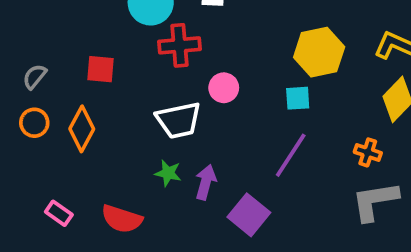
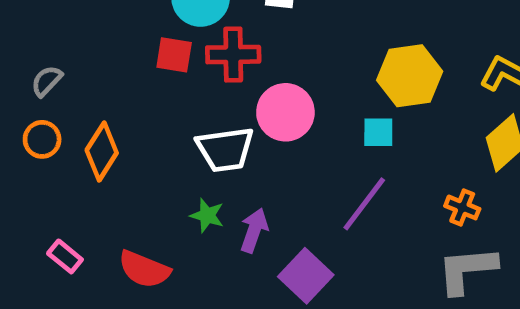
red square: (101, 69) -> (174, 55), moved
pink circle: (224, 88) -> (285, 112), size x1.5

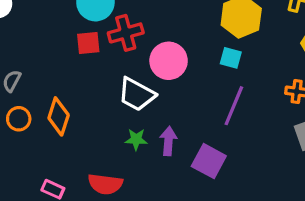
cyan square: (378, 132) -> (231, 58), turned 30
white trapezoid: (225, 149) -> (137, 94), turned 51

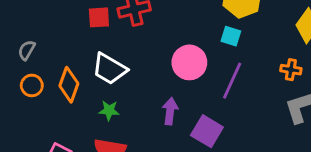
pink circle: (169, 61) -> (189, 62), moved
white trapezoid: (137, 94) -> (110, 69), moved
green star: (136, 139) -> (109, 110), moved

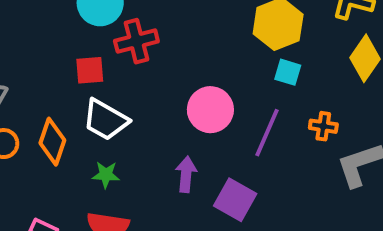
red square: (99, 17) -> (90, 70), moved
cyan square: (231, 36) -> (288, 72), moved
orange cross: (291, 70) -> (323, 126), moved

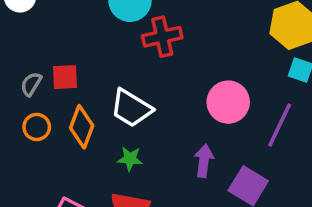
red square: (90, 70) -> (65, 77), moved

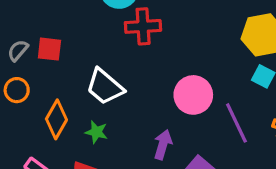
purple line: (280, 125) -> (236, 123), turned -60
orange diamond: (82, 127) -> (56, 119), moved

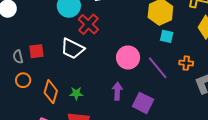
red cross: (143, 26) -> (88, 24), turned -30
gray semicircle: (18, 50) -> (18, 57), turned -40
white trapezoid: (105, 87) -> (72, 49), moved

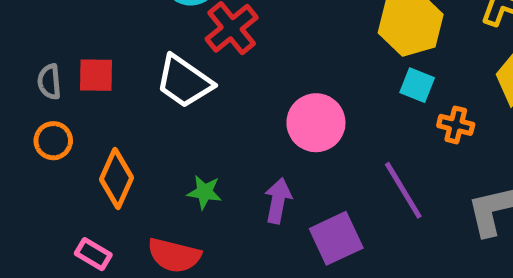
orange cross: (186, 63) -> (456, 125), moved
purple line: (158, 68) -> (403, 190), moved
green star: (76, 93) -> (205, 192), moved
purple square: (143, 103) -> (336, 238), turned 30

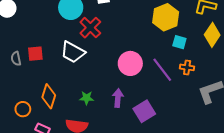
cyan square: (417, 85) -> (179, 42), moved
orange cross: (456, 125) -> (187, 67), moved
orange circle: (53, 141) -> (23, 109), moved
purple line: (403, 190) -> (162, 70), moved

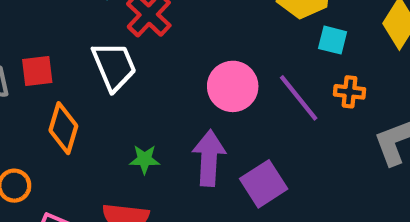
white trapezoid: (73, 52) -> (114, 66), turned -140
orange diamond: (49, 96) -> (63, 128), moved
purple arrow: (118, 98) -> (209, 158), size x1.4

